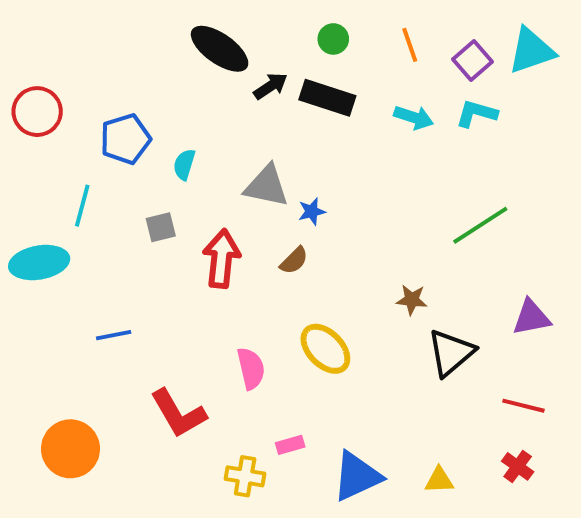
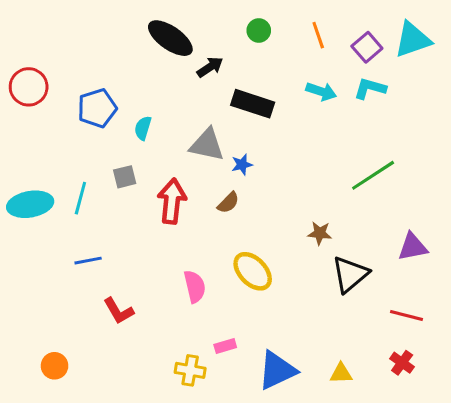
black rectangle: (327, 98) -> (253, 104), moved
cyan line: (82, 206) -> (80, 198), moved
red L-shape: (178, 414) -> (119, 311), moved, size x0.7
orange circle: (70, 449) -> (55, 366), moved, size x0.6

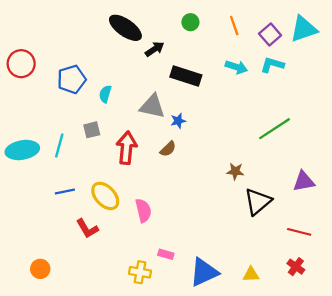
yellow ellipse: (253, 271) -> (105, 196), moved
pink rectangle: (225, 346) -> (166, 254), turned 32

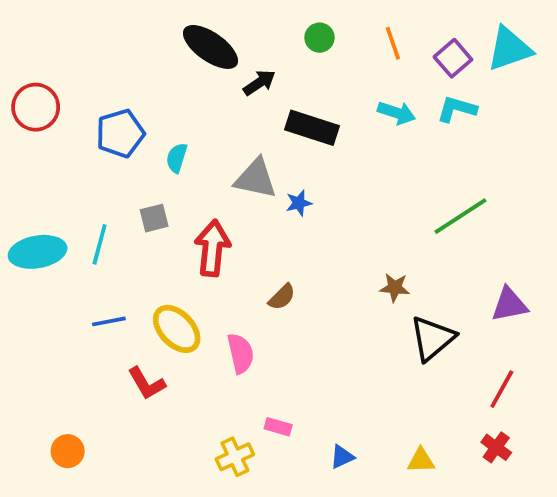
brown semicircle: (168, 149) -> (282, 297), moved
red line: (299, 232) -> (502, 389), turned -75
yellow cross: (140, 272) -> (235, 457), turned -35
blue triangle: (204, 272) -> (342, 457), size x0.5

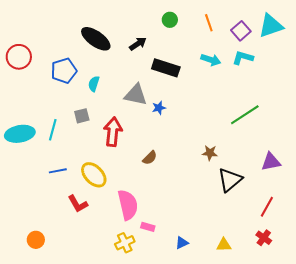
black ellipse: (210, 47) -> (96, 39), moved
pink semicircle: (241, 353) -> (128, 205), moved, size x1.4

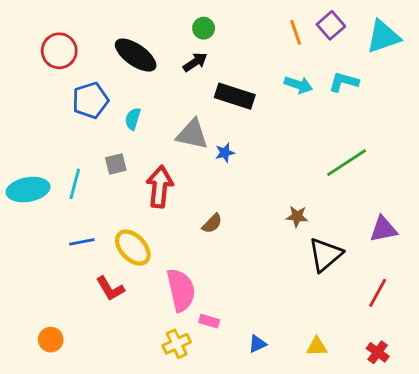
green circle: (170, 20) -> (204, 28), moved
purple square: (241, 31) -> (331, 25), moved
red circle: (19, 57) -> (59, 51), moved
red cross: (264, 238) -> (378, 352), moved

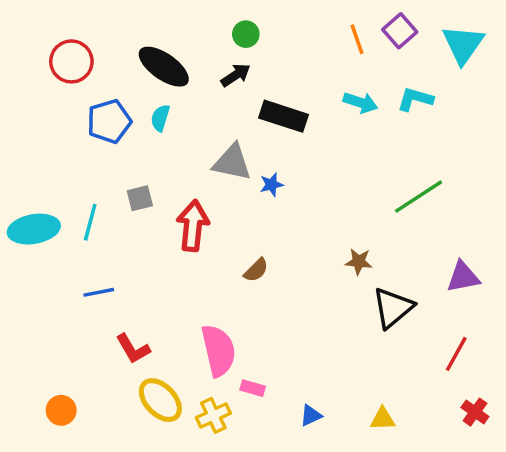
cyan triangle: (383, 37) -> (463, 44), turned -36
cyan semicircle: (133, 119) -> (160, 118), moved
yellow ellipse: (133, 248) -> (160, 400), moved
red cross: (378, 352) -> (475, 412), moved

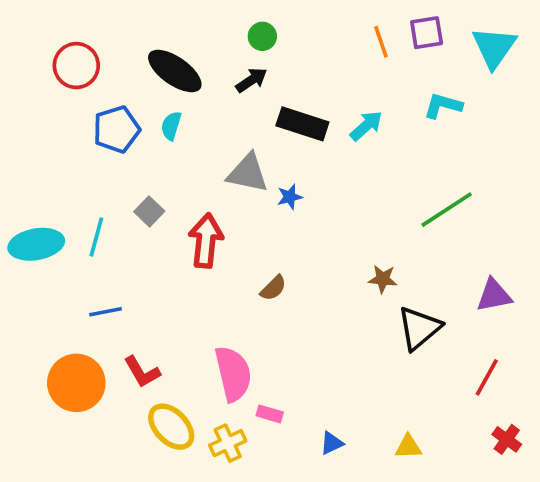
purple square: (400, 31) -> (427, 33), turned 32
cyan arrow: (360, 103) -> (366, 126), moved, turned -60
gray square: (140, 198) -> (149, 211), turned -32
orange circle: (61, 410) -> (76, 383), moved, size x1.8

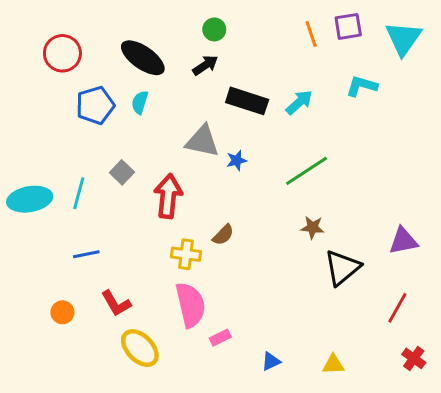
green line: (447, 210) -> (307, 171), moved
orange circle: (76, 383) -> (62, 312), size x0.5
pink rectangle: (270, 414) -> (220, 338), turned -42
yellow cross: (228, 443) -> (186, 254), moved, turned 32

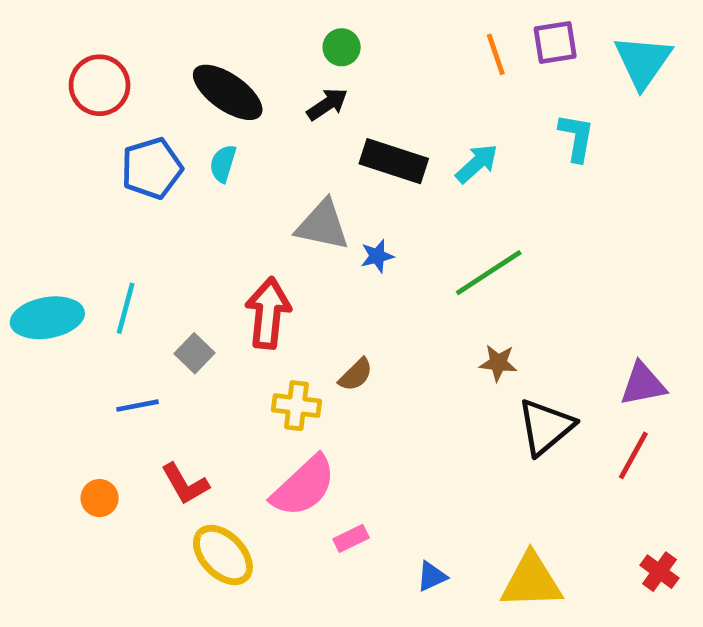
cyan L-shape: (362, 86) -> (576, 137), turned 84
gray square: (122, 172) -> (194, 353), moved
pink semicircle: (190, 305) -> (304, 486), turned 60
red line: (397, 308) -> (633, 455), moved
yellow triangle: (333, 364) -> (531, 581), size x1.8

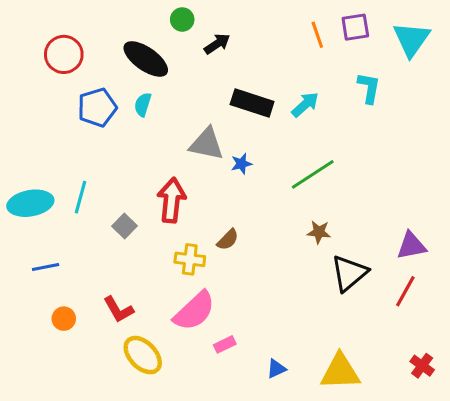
green circle: (342, 47) -> (182, 20), moved
black arrow: (327, 104) -> (217, 44), moved
blue line: (138, 406) -> (46, 267), moved

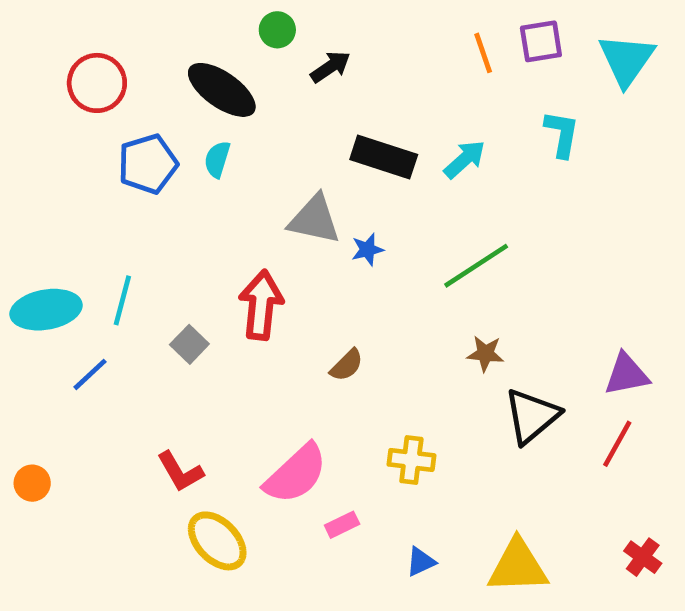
yellow cross: (190, 259) -> (411, 460), moved
blue line: (46, 267) -> (90, 374), moved, turned -32
orange circle: (64, 319) -> (32, 483), moved

